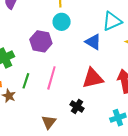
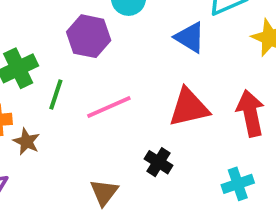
pink line: (51, 78) -> (109, 107), turned 50
green line: (26, 81) -> (56, 95), moved

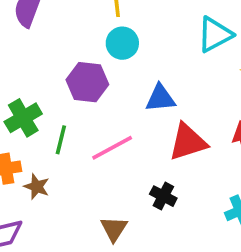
blue triangle: (190, 37) -> (160, 98), moved, turned -32

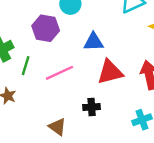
black cross: (163, 196) -> (92, 107), turned -35
brown triangle: (114, 229) -> (57, 127), turned -30

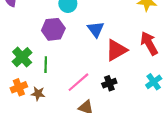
blue triangle: (93, 42) -> (96, 29), turned -48
pink line: (59, 73) -> (78, 82), moved

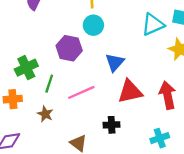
pink line: (78, 82) -> (81, 92), moved
brown star: (38, 94) -> (45, 114), moved

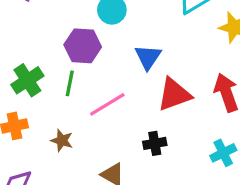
green line: (49, 84) -> (70, 83), moved

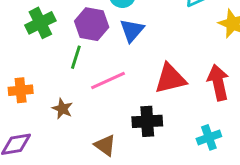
blue triangle: (148, 57) -> (132, 30), moved
green cross: (27, 80) -> (40, 23), moved
black cross: (155, 143) -> (147, 121), size x1.4

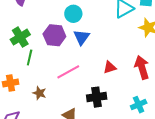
green line: (76, 57) -> (30, 58), moved
red triangle: (170, 79) -> (110, 67), size x0.6

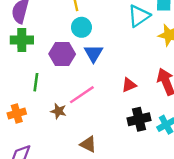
green cross: (20, 37) -> (22, 40), moved, turned 36
brown star: (39, 93) -> (58, 111), moved
black cross: (97, 97) -> (139, 119), moved

